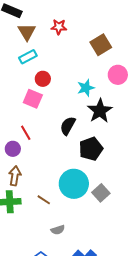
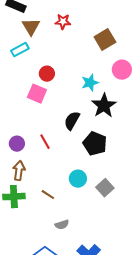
cyan rectangle: (28, 57) -> (20, 50), moved
red line: (26, 133) -> (45, 142), moved
black pentagon: (91, 149) -> (95, 144), turned -30
cyan circle: (74, 184) -> (78, 179), size x0.6

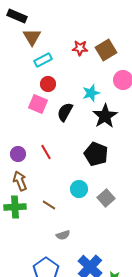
red star: (63, 22) -> (80, 48), moved
cyan rectangle: (20, 50) -> (43, 60), moved
black semicircle: (72, 121) -> (65, 112), moved
brown arrow: (19, 171) -> (20, 181), turned -30

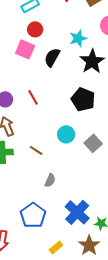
gray semicircle: (63, 235) -> (50, 180), turned -48

